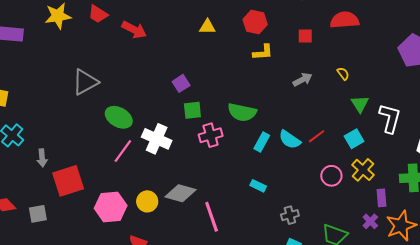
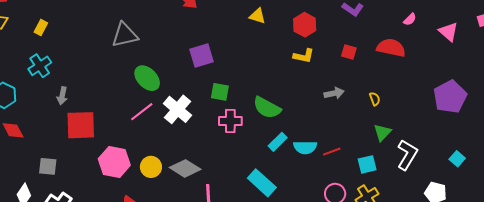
purple square: (181, 83) -> (201, 56), moved, size x1.4
cyan semicircle: (290, 140) -> (305, 147), turned -50
cyan rectangle: (258, 186) -> (262, 183), size x1.8
gray square: (38, 214) -> (48, 166), moved

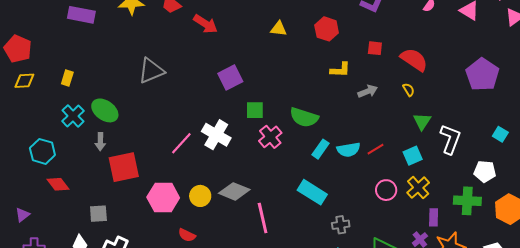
red semicircle: (391, 48) -> (414, 60), moved, turned 32
yellow L-shape: (304, 56) -> (340, 70), moved
green ellipse: (147, 78) -> (105, 110), moved
pink cross: (230, 121) -> (270, 137), turned -30

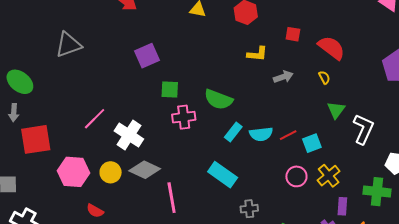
white cross: (216, 135) -> (129, 135), moved
pink cross: (270, 137) -> (184, 117), turned 30
cyan square: (413, 156) -> (312, 143), moved

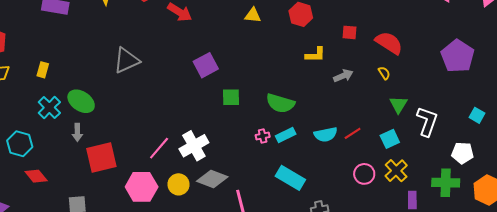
pink cross: (184, 117) -> (263, 136), moved, size x0.6
pink line: (95, 119) -> (159, 148), moved
cyan rectangle: (233, 132) -> (286, 135), moved, turned 30
white cross: (129, 135) -> (194, 146), turned 32
cyan square: (312, 143) -> (390, 139), moved

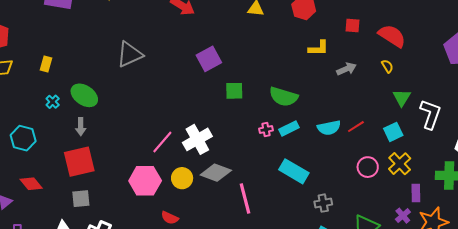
cyan cross: (49, 108) -> (53, 102), size x0.6
red square: (101, 157) -> (79, 162), moved
red diamond: (36, 176) -> (31, 184), moved

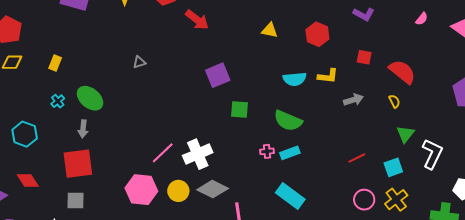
gray triangle: (130, 54) -> (139, 62), size x0.5
cyan semicircle: (329, 128) -> (295, 79), moved

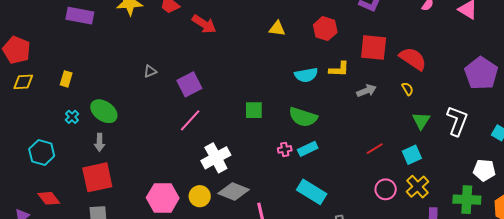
red square: (364, 57) -> (374, 48), size x1.8
purple square: (218, 75) -> (189, 84), moved
pink line: (163, 153) -> (190, 120), moved
white L-shape: (432, 154) -> (457, 121), moved

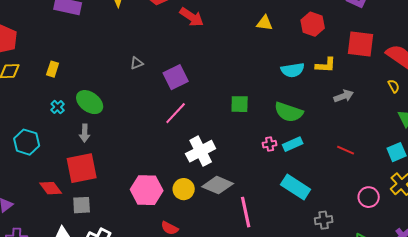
gray arrow: (367, 91) -> (344, 96), moved
red line: (375, 149) -> (346, 150), moved, turned 54
pink circle: (386, 189) -> (369, 197), moved
red diamond: (49, 198) -> (51, 188), moved

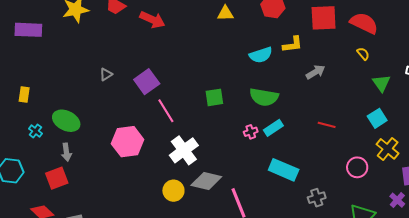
pink line: (176, 113) -> (166, 111), moved, turned -65
red square: (82, 168) -> (57, 178), moved, size x0.7
pink hexagon: (147, 190) -> (128, 142), moved

